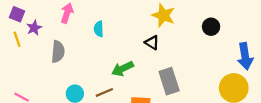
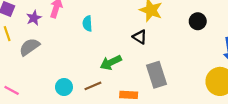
purple star: (34, 28) -> (34, 18), moved
gray semicircle: (58, 52) -> (29, 47), moved, turned -130

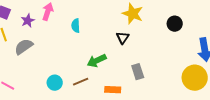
black triangle: (140, 37) -> (123, 38), turned 32
gray rectangle: (156, 75) -> (138, 72), size x0.7

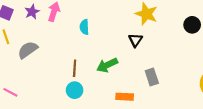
purple star: (28, 21) -> (32, 12), moved
brown line: (81, 82) -> (75, 68), moved, turned -63
cyan circle: (55, 83) -> (75, 90), moved

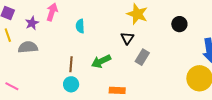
purple star: (32, 12) -> (32, 23), moved
gray semicircle: (28, 50) -> (28, 47), turned 30
gray rectangle: (152, 77) -> (142, 57), moved, turned 49

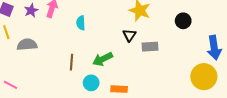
purple star: (32, 23) -> (31, 10), moved
gray rectangle: (142, 57) -> (150, 47), moved, turned 56
cyan circle: (71, 84) -> (91, 83), moved

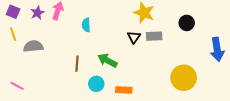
gray rectangle: (150, 47) -> (154, 36), moved
green arrow: (103, 59) -> (107, 60), turned 54
yellow circle: (204, 77) -> (184, 78), moved

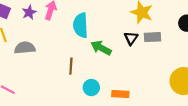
cyan semicircle: (86, 25) -> (81, 25), size x1.6
green arrow: (107, 60) -> (101, 48), moved

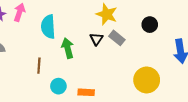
gray rectangle: (152, 37) -> (117, 38), turned 42
green arrow: (101, 48) -> (68, 48), turned 48

